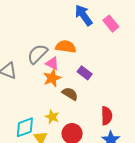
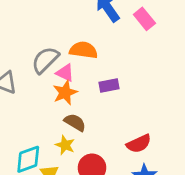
purple rectangle: (85, 73) -> (109, 86), turned -48
brown semicircle: (70, 94) -> (75, 122), moved
red semicircle: (107, 116) -> (139, 144), turned 66

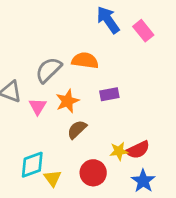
pink triangle: (65, 73) -> (38, 106), moved, turned 36
brown semicircle: (75, 122) -> (77, 129), turned -75
yellow star: (65, 145) -> (119, 151), moved, turned -30

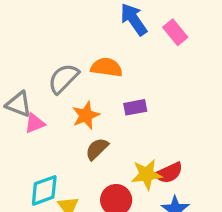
pink triangle: (38, 106) -> (35, 123), moved, turned 36
yellow star: (119, 151) -> (146, 174), size x1.4

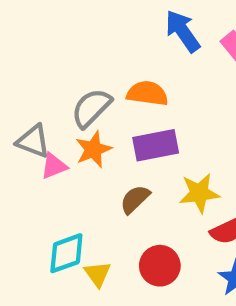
purple rectangle: (135, 107) -> (156, 145), moved, size x1.5
orange star: (86, 115) -> (93, 149), moved
yellow star: (146, 174) -> (199, 193), moved

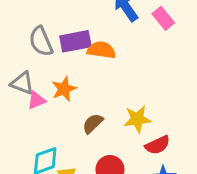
gray semicircle: (91, 108) -> (41, 41), moved, turned -68
purple rectangle: (156, 145) -> (75, 41), moved

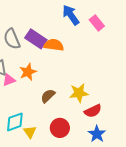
purple rectangle: (75, 41) -> (36, 39), turned 45

